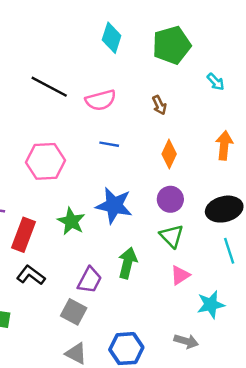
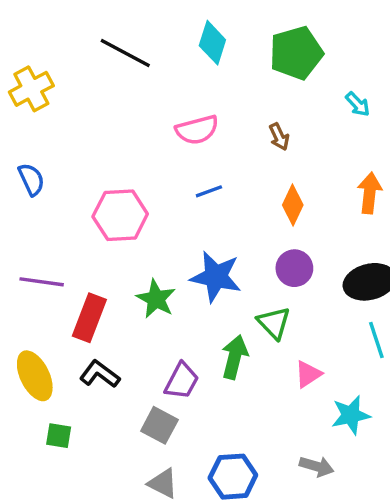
black line: (49, 87) -> (125, 53), moved
blue line: (109, 144) -> (209, 191), turned -30
green triangle: (172, 236) -> (274, 323), moved

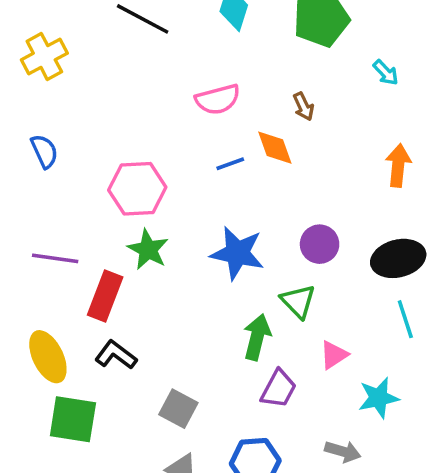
orange diamond: (293, 205) -> (275, 148), moved, turned -45
green star: (156, 299) -> (148, 249), moved
purple trapezoid: (182, 381) -> (278, 389), moved
green square: (59, 436) -> (73, 419), size x1.8

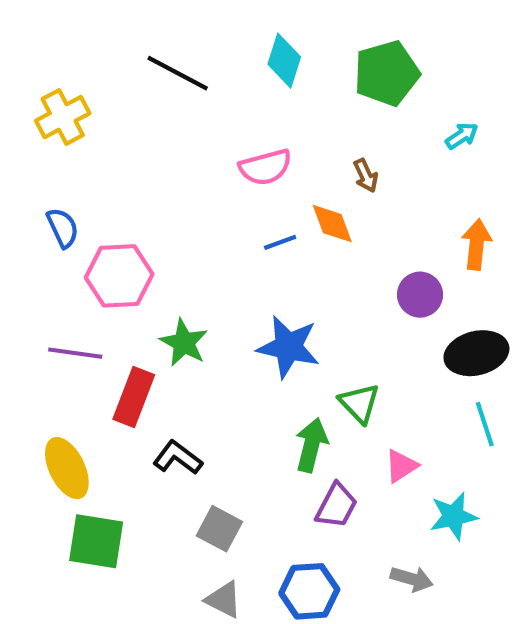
cyan arrow: (386, 73) -> (462, 136), turned -80
pink hexagon: (137, 189) -> (119, 276), moved
purple circle: (320, 244) -> (420, 295), moved
black L-shape: (116, 355) -> (178, 458), moved

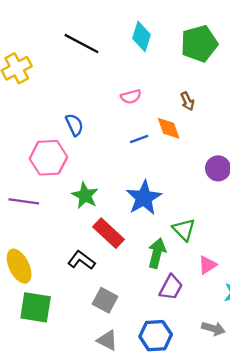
pink semicircle: (265, 167) -> (131, 97), size x0.7
blue semicircle: (63, 228) -> (74, 125), moved
blue star: (288, 347) -> (144, 198), turned 30
red rectangle: (134, 397) -> (109, 233), moved, turned -68

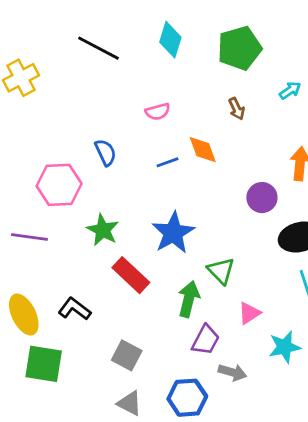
brown arrow: (187, 101) -> (237, 109), moved
blue semicircle: (74, 125) -> (106, 152), moved
black L-shape: (81, 260) -> (75, 309), moved
gray arrow: (213, 329) -> (232, 372), moved

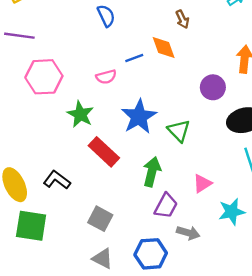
brown arrow: (237, 109) -> (182, 19), moved
pink semicircle: (158, 112) -> (106, 77), moved
blue semicircle: (106, 152) -> (106, 16), moved
purple line: (29, 237) -> (19, 36), moved
green triangle: (221, 271) -> (179, 131), moved

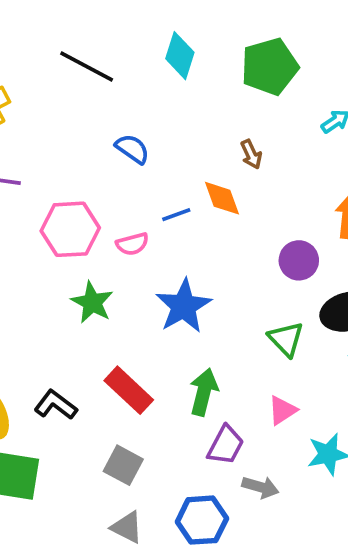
blue semicircle: (106, 16) -> (132, 149), turned -30
pink hexagon: (44, 77) -> (70, 229), moved
green triangle: (179, 131) -> (286, 339), moved
red rectangle: (104, 152) -> (129, 390), moved

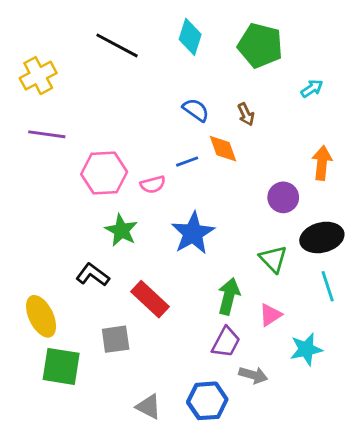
green pentagon: (270, 67) -> (260, 45), turned 30
blue semicircle: (132, 149) -> (196, 110), moved
green arrow: (204, 392) -> (229, 296), moved
black L-shape: (56, 405) -> (93, 275), moved
gray square: (123, 465) -> (116, 339), moved, turned -36

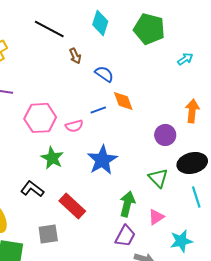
brown arrow: (246, 114) -> (75, 56), moved

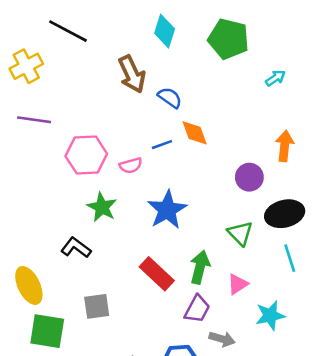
black line: (49, 29) -> (68, 31), moved
brown arrow: (75, 56) -> (132, 74), size x1.8
red rectangle: (72, 206) -> (157, 274), moved

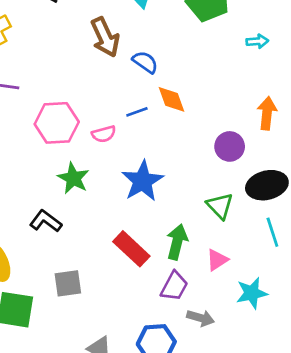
cyan arrow: (275, 78) -> (257, 41), turned 30

